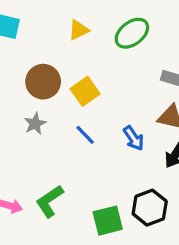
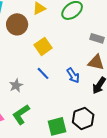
brown circle: (43, 82) -> (17, 24), moved
gray star: (35, 124) -> (16, 85), moved

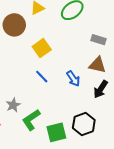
gray star: (16, 85) -> (13, 105), moved
green L-shape: (21, 114) -> (31, 120), moved

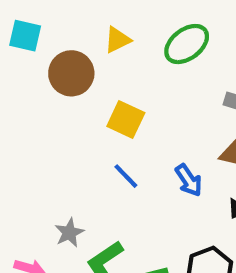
yellow square: (42, 48) -> (126, 119), turned -30

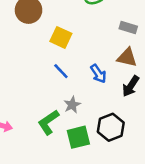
gray star: (69, 233) -> (72, 105), moved

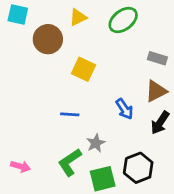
brown triangle: (127, 57) -> (156, 91), turned -40
blue line: (61, 71) -> (70, 114), moved, turned -42

